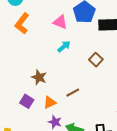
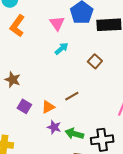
pink triangle: (60, 22) -> (57, 23), turned 35
brown star: (39, 77) -> (13, 80), moved

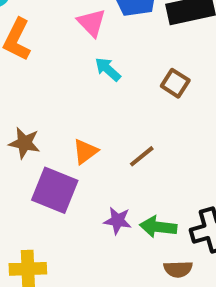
cyan arrow: (62, 49) -> (108, 69), turned -88
purple square: (24, 106) -> (55, 190), size x1.6
orange triangle: (48, 107) -> (85, 151), moved

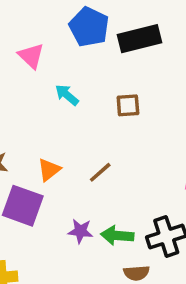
pink triangle: (92, 23) -> (31, 56), moved
brown square: (175, 83) -> (128, 105), turned -35

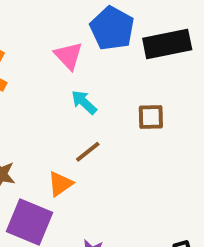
pink triangle: (31, 56) -> (68, 56), moved
brown line: (100, 172) -> (88, 152), moved

